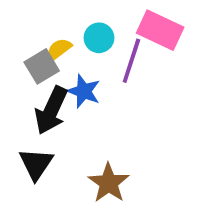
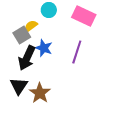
cyan circle: (99, 38) -> (49, 10), moved
purple line: (131, 61) -> (77, 52), moved
brown star: (109, 183) -> (40, 93), moved

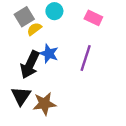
pink rectangle: (84, 16) -> (93, 18), size x0.7
gray square: (22, 35) -> (24, 17), moved
brown star: (40, 93) -> (44, 104), turned 30

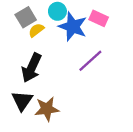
blue star: (49, 54) -> (73, 27), moved, size x1.4
purple line: (86, 58) -> (90, 61), turned 30

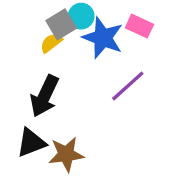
gray square: (26, 17) -> (61, 24), moved
black triangle: (22, 101) -> (31, 143), turned 35

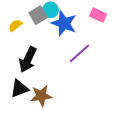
pink rectangle: (139, 26) -> (98, 15), moved
yellow semicircle: (51, 43) -> (15, 25), moved

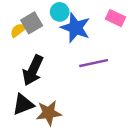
gray square: (38, 15) -> (32, 23), moved
purple line: (79, 53) -> (94, 63), turned 30

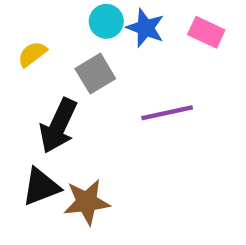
gray square: (32, 23) -> (95, 74), moved
blue star: (75, 28) -> (145, 28), moved, size x0.7

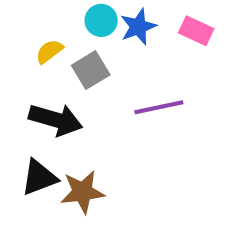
blue star: (145, 28) -> (138, 27), turned 30
yellow semicircle: (32, 54) -> (49, 51), moved
black arrow: (58, 126) -> (56, 120), turned -99

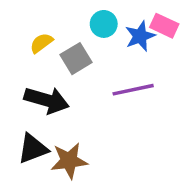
cyan circle: (101, 20) -> (104, 24), moved
blue star: (138, 27) -> (140, 36), moved

